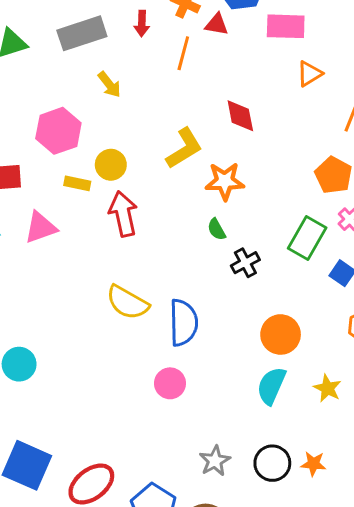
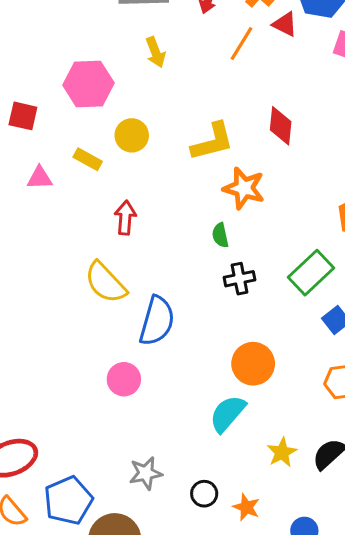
yellow rectangle: (77, 183) -> (88, 159), moved
red arrow: (123, 214) -> (125, 218), moved, size x0.7
pink triangle: (41, 227) -> (40, 178), size x0.7
yellow star: (327, 388) -> (282, 452), moved
black circle: (272, 463) -> (204, 494), size x0.7

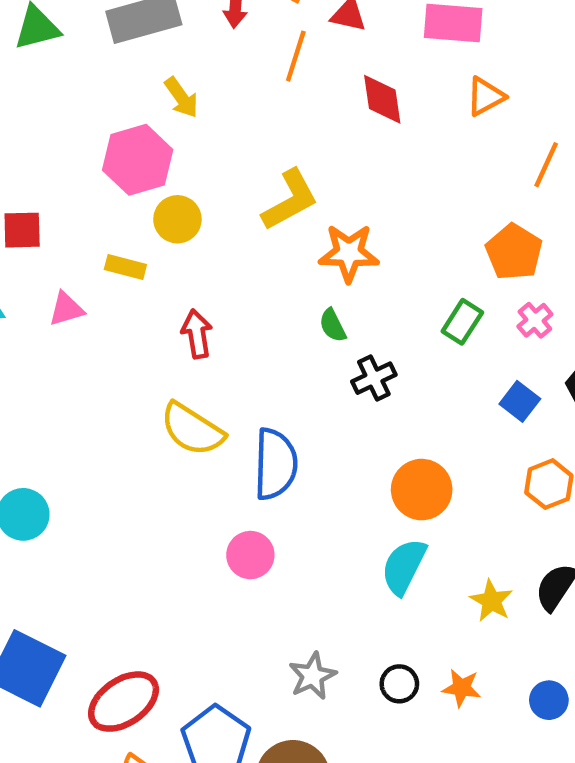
pink hexagon: (88, 84) -> (138, 160), moved
red diamond: (281, 126) -> (382, 99), moved
green rectangle: (311, 273) -> (462, 322), moved, size x0.7

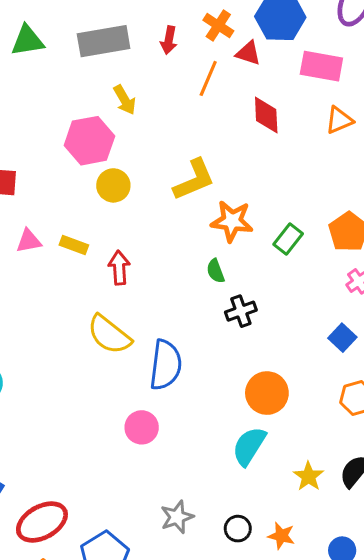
yellow rectangle: (125, 267) -> (74, 245), moved
green rectangle: (462, 322) -> (288, 239), moved

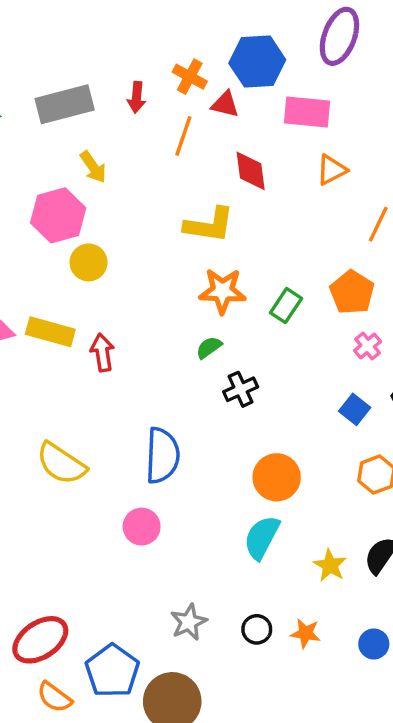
yellow L-shape: (194, 180) -> (209, 225), moved, turned 36
yellow rectangle: (74, 245) -> (50, 332), size x1.5
green semicircle: (216, 271) -> (209, 347), turned 80
yellow semicircle: (109, 335) -> (61, 464), moved

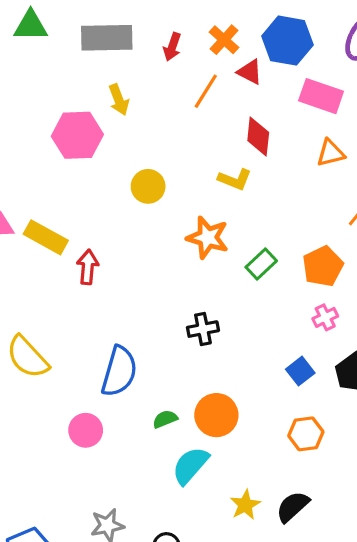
yellow L-shape: (209, 225) -> (235, 179), moved, size x0.7
yellow circle: (89, 262) -> (148, 186), moved
green semicircle: (209, 347) -> (165, 419), moved

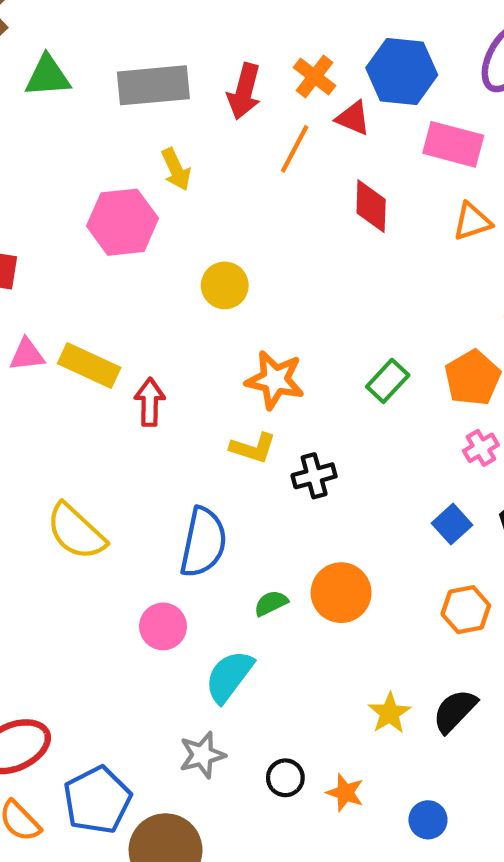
red arrow: (172, 47) -> (244, 91), size x1.4
yellow L-shape: (235, 179) -> (253, 448), moved
orange star: (208, 238) -> (275, 380), moved
cyan semicircle: (190, 465) -> (229, 676), moved

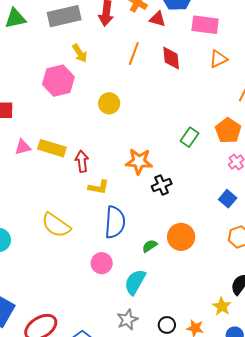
orange line: (295, 149) -> (134, 54), moved
orange star: (275, 380) -> (139, 161), moved
yellow L-shape: (253, 448) -> (99, 187), moved
yellow star: (389, 713) -> (222, 306), moved

